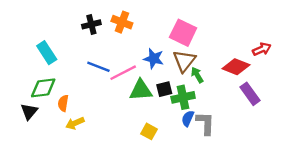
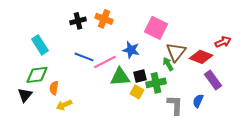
brown triangle: (184, 61) -> (176, 52), moved
blue semicircle: (188, 118) -> (198, 101), moved
yellow square: (149, 131) -> (137, 92), moved

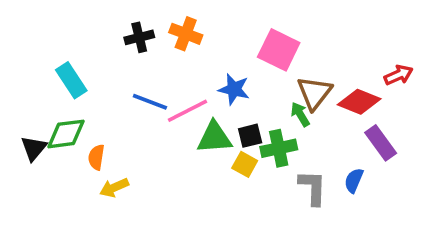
black triangle: (25, 95) -> (34, 148), moved

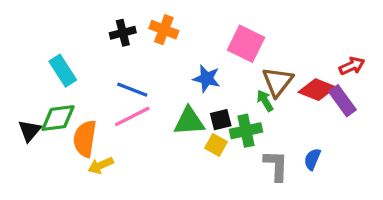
pink line: (187, 111) -> (132, 116), moved
purple rectangle: (381, 143) -> (342, 101), moved
orange semicircle: (96, 157) -> (85, 139), size x1.6

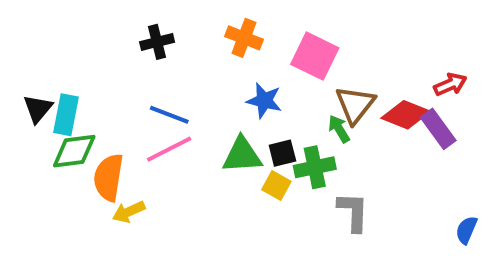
orange cross: (164, 30) -> (244, 38), moved
cyan rectangle: (63, 71) -> (66, 115), moved, turned 44
black triangle: (30, 131) -> (38, 109), moved
blue semicircle: (312, 159) -> (466, 230), moved

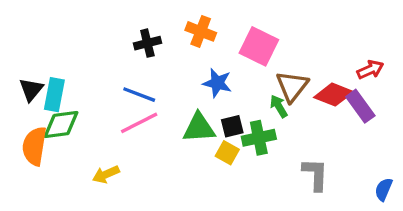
black cross: (157, 42) -> (147, 43), moved
orange semicircle: (109, 177) -> (34, 146), moved
gray L-shape: (353, 212) -> (315, 174), moved

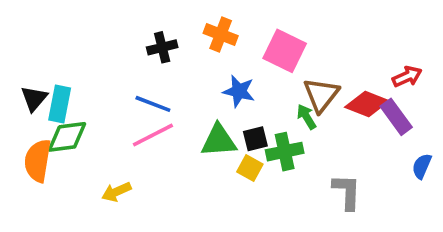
blue semicircle: (384, 189) -> (422, 166), moved

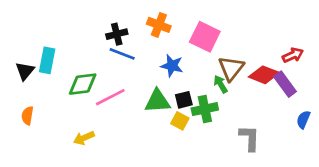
cyan rectangle: (60, 104) -> (47, 60), moved
blue line: (153, 104) -> (122, 54), moved
green diamond: (67, 137) -> (83, 84), moved
orange semicircle: (38, 161) -> (27, 116), size x0.6

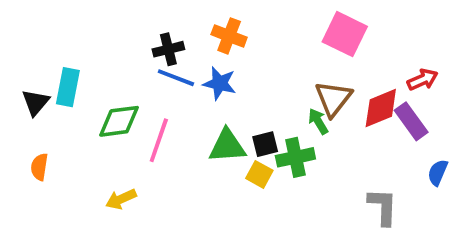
pink square: (205, 37) -> (345, 34), moved
blue star: (172, 66) -> (220, 83), moved
red diamond: (264, 75) -> (381, 108), turned -44
pink line: (110, 97) -> (159, 140), turned -44
gray L-shape: (250, 138) -> (383, 207), moved

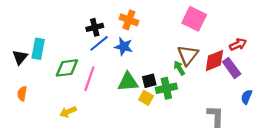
blue line: (176, 78) -> (99, 43), turned -60

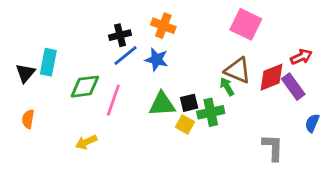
brown triangle: (188, 55) -> (238, 70), turned -45

